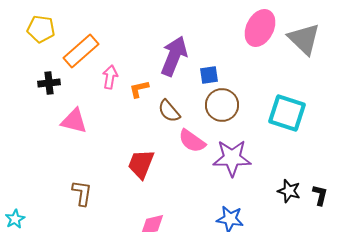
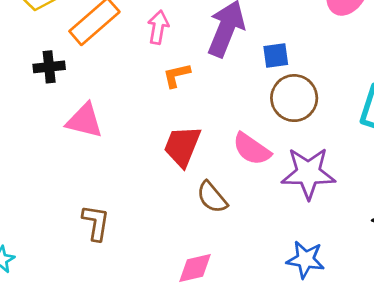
pink arrow: (110, 77) -> (158, 27), moved
brown semicircle: (169, 111) -> (212, 197), moved
red trapezoid: (141, 164) -> (182, 146), moved

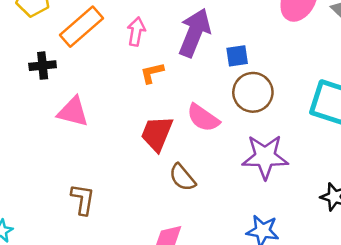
pink semicircle: (252, 149) -> (203, 118), moved

